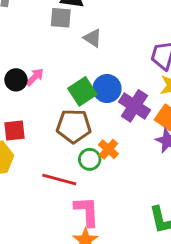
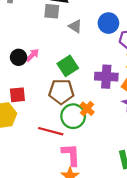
blue circle: (107, 89) -> (108, 23), moved
purple cross: (134, 106) -> (106, 77), turned -30
green circle: (90, 159) -> (73, 116), size x1.5

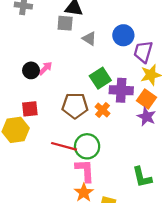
green square: (68, 66) -> (100, 78), moved
orange cross: (87, 109) -> (102, 110), moved
green circle: (73, 116) -> (87, 146), moved

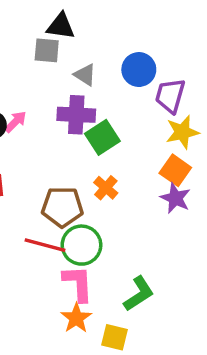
purple cross: (121, 90) -> (76, 115), moved
brown pentagon: (75, 106) -> (62, 207), moved
green L-shape: (142, 177) -> (139, 294), moved, turned -110

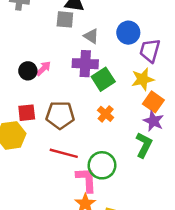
yellow star: (182, 132) -> (143, 79), moved
brown pentagon: (62, 207) -> (60, 115), moved
green circle: (81, 245) -> (102, 165), moved
green L-shape: (139, 294) -> (144, 145), moved, turned -30

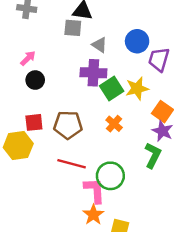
pink arrow: (43, 68) -> (28, 58), moved
yellow star: (143, 79) -> (137, 89), moved

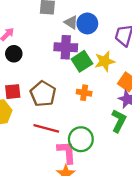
blue circle: (137, 41) -> (87, 23), moved
orange cross: (114, 124) -> (84, 93), turned -32
brown pentagon: (68, 125) -> (43, 94), turned 30

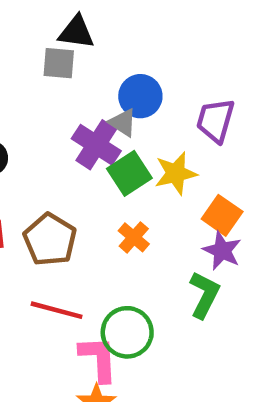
gray triangle: (71, 22) -> (123, 123), moved
purple cross: (66, 47) -> (96, 145), turned 30
orange cross: (84, 93) -> (134, 237), turned 32

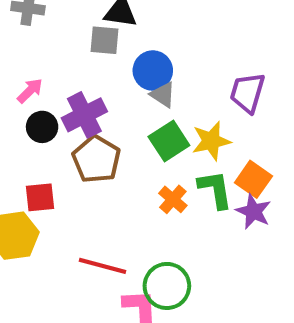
blue circle: (140, 96) -> (153, 71), moved
purple cross: (96, 145) -> (84, 115), moved, turned 30
brown pentagon: (50, 240) -> (96, 159), moved
green L-shape: (204, 295) -> (215, 189), moved, turned -36

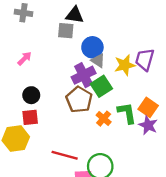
purple cross: (84, 115) -> (84, 75), moved
black circle: (42, 127) -> (31, 95), moved
yellow star: (211, 141) -> (125, 65), moved
brown pentagon: (96, 159) -> (79, 100), moved

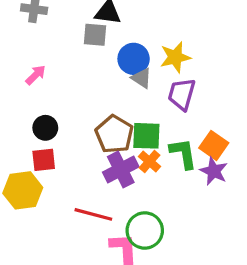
purple trapezoid: (145, 60) -> (182, 94), moved
yellow star: (125, 65) -> (175, 57), moved
purple cross: (84, 75) -> (121, 170), moved
green square: (101, 86) -> (146, 136), moved, turned 35

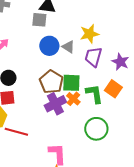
blue circle: (134, 59) -> (49, 46), moved
purple star: (214, 171) -> (120, 62), moved
red line: (93, 214) -> (16, 132), moved
green circle: (145, 230) -> (96, 129), moved

